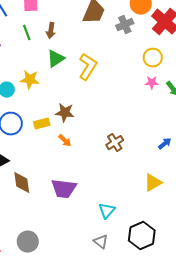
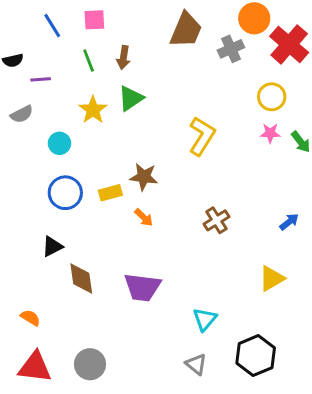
yellow L-shape: (88, 67) -> (202, 136), moved
yellow star: (30, 80) -> (93, 110), moved, turned 30

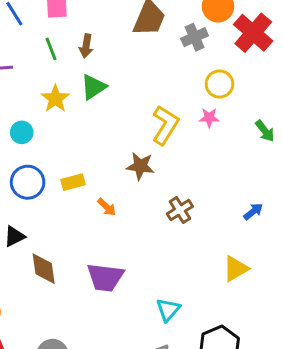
yellow circle: (272, 97) -> (219, 84), moved
pink star: (270, 133) -> (209, 118), moved
brown star: (144, 177) -> (140, 166), moved

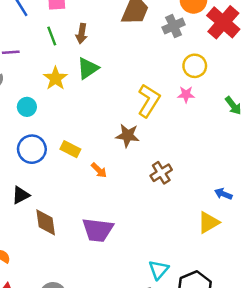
yellow rectangle: (73, 182) -> (70, 149), turned 42
blue arrow: (253, 211) -> (223, 194), moved, turned -119
cyan triangle: (168, 310) -> (159, 270), moved

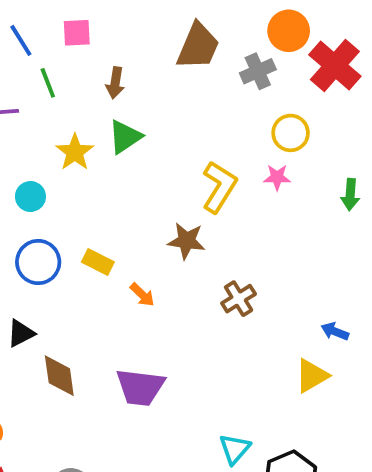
green line: (52, 36) -> (48, 83), moved
green arrow: (233, 106) -> (350, 195), turned 42

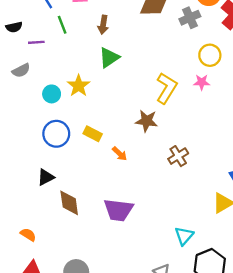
yellow star: (75, 152) -> (79, 86), moved
cyan triangle: (235, 449) -> (184, 236), moved

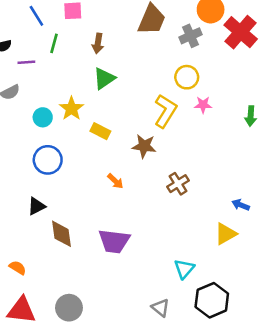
green line: (62, 25) -> (54, 43), turned 36
yellow circle: (210, 55) -> (187, 77), moved
yellow rectangle: (93, 134) -> (100, 131), moved

